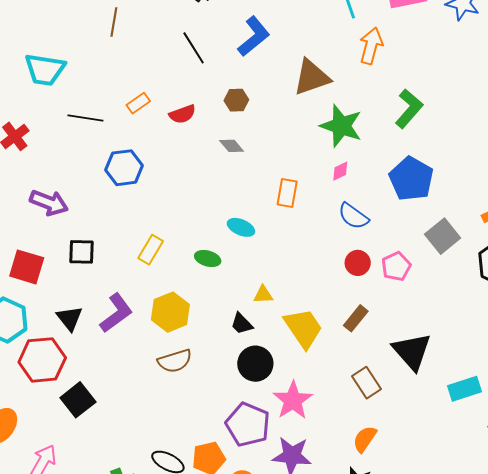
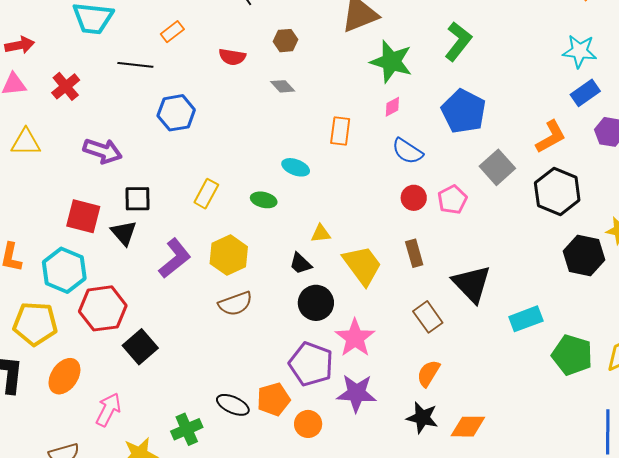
orange rectangle: (138, 103) -> (172, 32), moved
red semicircle: (182, 114) -> (232, 57), turned 32
black triangle: (69, 318) -> (124, 233), moved
brown rectangle: (356, 318) -> (414, 253), turned -52

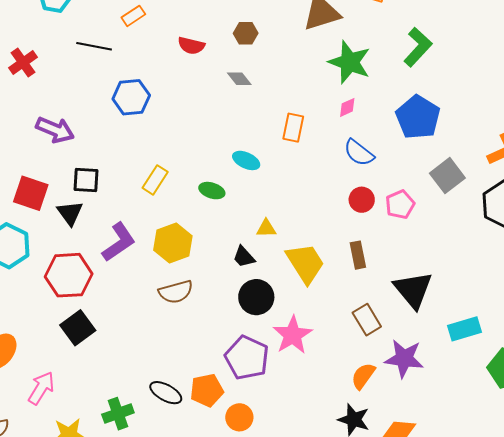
red hexagon: (103, 308) -> (69, 275), moved
purple star: (356, 393) -> (404, 358), moved

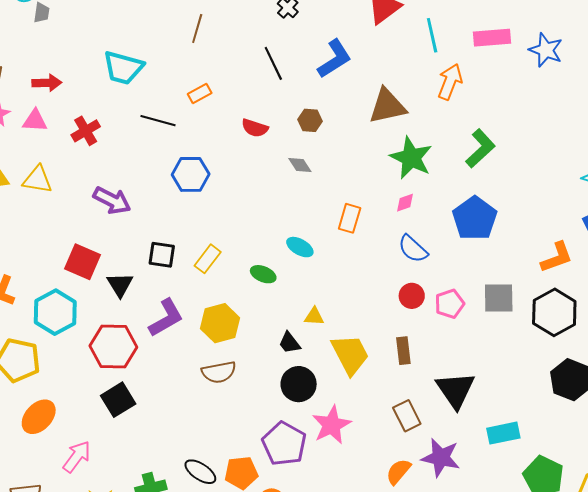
gray square: (447, 176) -> (499, 298), moved, turned 32
black square: (86, 180) -> (162, 255), moved

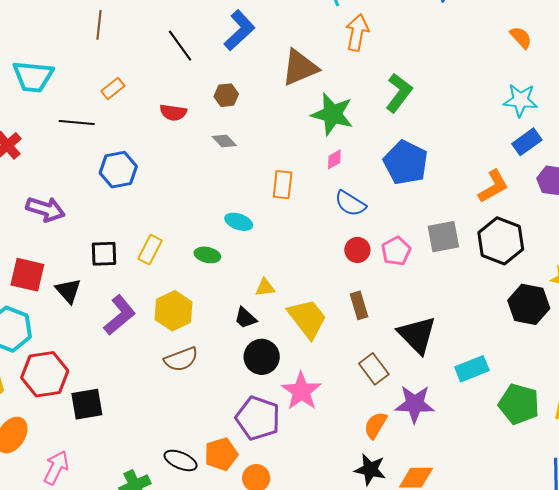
red hexagon: (113, 347) -> (45, 374), moved
black square: (118, 400) -> (87, 404), turned 32

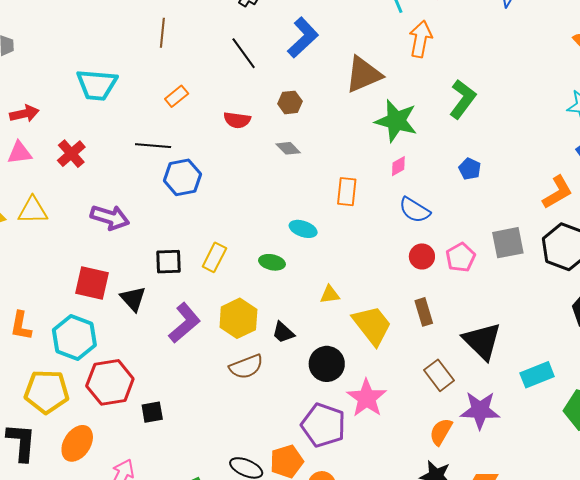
black line: (77, 122) -> (153, 146), moved
blue pentagon: (406, 163) -> (470, 169), size x0.5
black trapezoid: (245, 318) -> (283, 332), moved
black square: (87, 404) -> (152, 412), size x0.7

